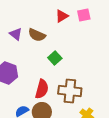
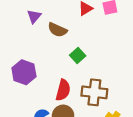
purple triangle: (16, 34) -> (34, 16), moved, turned 32

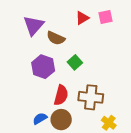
purple triangle: (34, 16) -> (34, 25), size x1.5
purple hexagon: (24, 72) -> (43, 67), moved

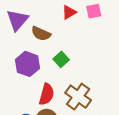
brown cross: (91, 97) -> (78, 97), turned 30

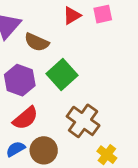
green square: (61, 59) -> (62, 75), size x1.5
red semicircle: (47, 94) -> (25, 118), moved, turned 35

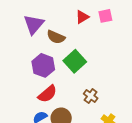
brown cross: (83, 121) -> (91, 96), size x0.6

